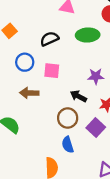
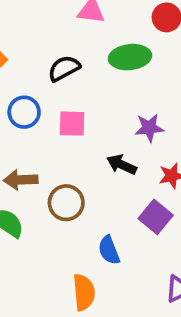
brown arrow: (29, 93) -> (21, 180), moved
brown circle: (68, 118) -> (66, 203), moved

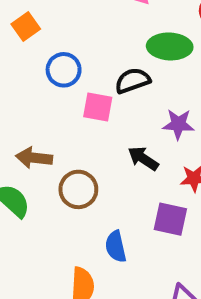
black semicircle: (64, 68) -> (133, 81), moved
blue circle: (24, 112) -> (64, 70), moved
purple square: (156, 217) -> (170, 219), turned -36

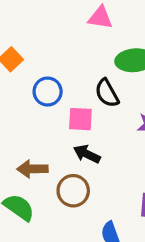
black semicircle: (133, 81) -> (107, 93), turned -92
black arrow: (143, 158) -> (87, 154), moved

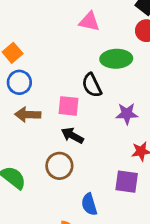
blue circle: (48, 92) -> (19, 82), moved
brown arrow: (32, 169) -> (28, 115), moved

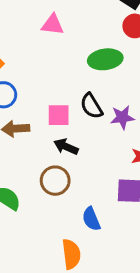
pink triangle: (89, 22) -> (53, 25), moved
black semicircle: (92, 85) -> (91, 106), moved

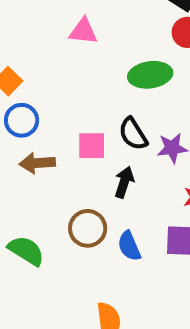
black arrow: (66, 147) -> (124, 182), moved, turned 85
blue semicircle: (91, 219) -> (129, 246), moved

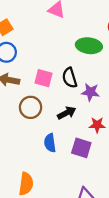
black arrow: (124, 182) -> (67, 113), moved, turned 30
brown circle: (88, 228) -> (31, 107), moved

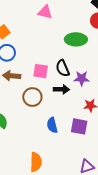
black arrow: (67, 113) -> (61, 89), moved, turned 35

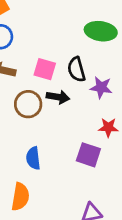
black arrow: (61, 89) -> (58, 97), moved
blue semicircle: (52, 125) -> (33, 158), moved

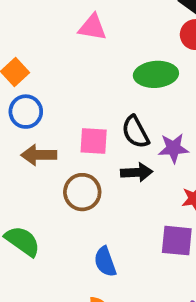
black arrow: (58, 97) -> (137, 172), moved

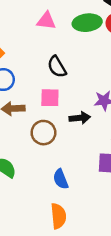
green ellipse: (156, 74) -> (87, 23), moved
black semicircle: (135, 132) -> (57, 67), moved

